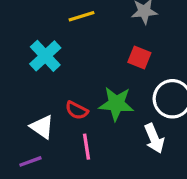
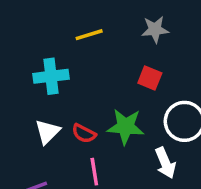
cyan cross: (45, 56) -> (51, 76), turned 36
white triangle: (42, 127) -> (48, 132), moved, turned 40

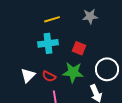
cyan cross: (51, 76) -> (48, 43), moved
red square: (150, 78) -> (79, 48), moved

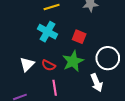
cyan cross: (48, 43) -> (48, 32), turned 36
green star: (73, 72) -> (73, 61), turned -30

